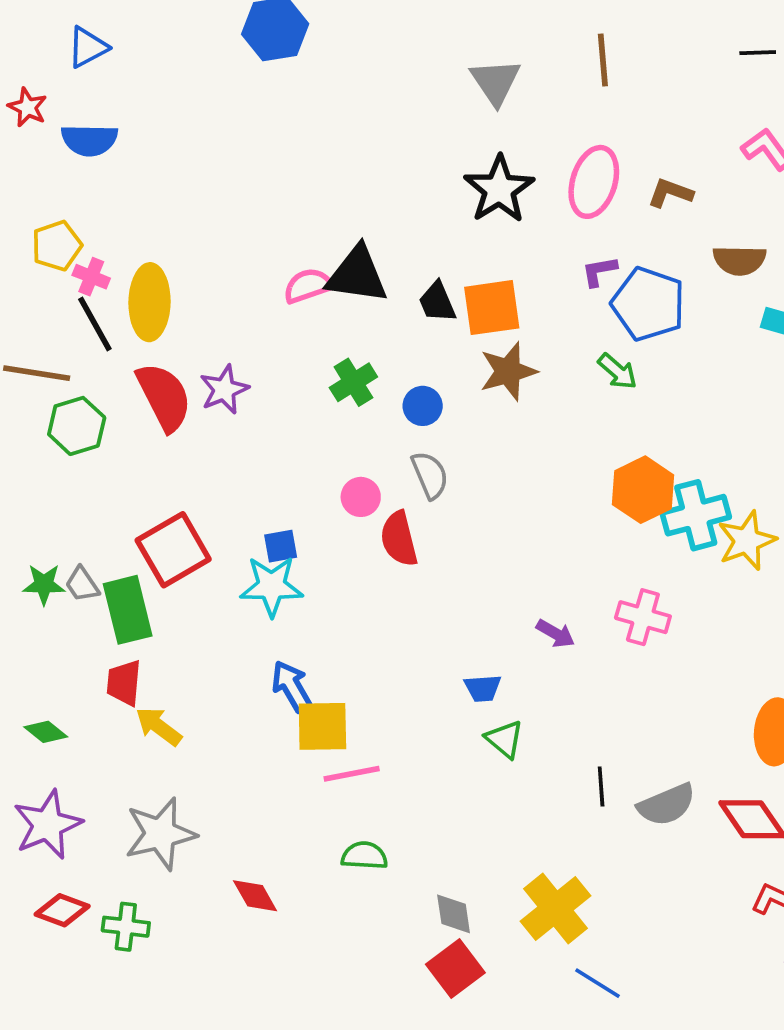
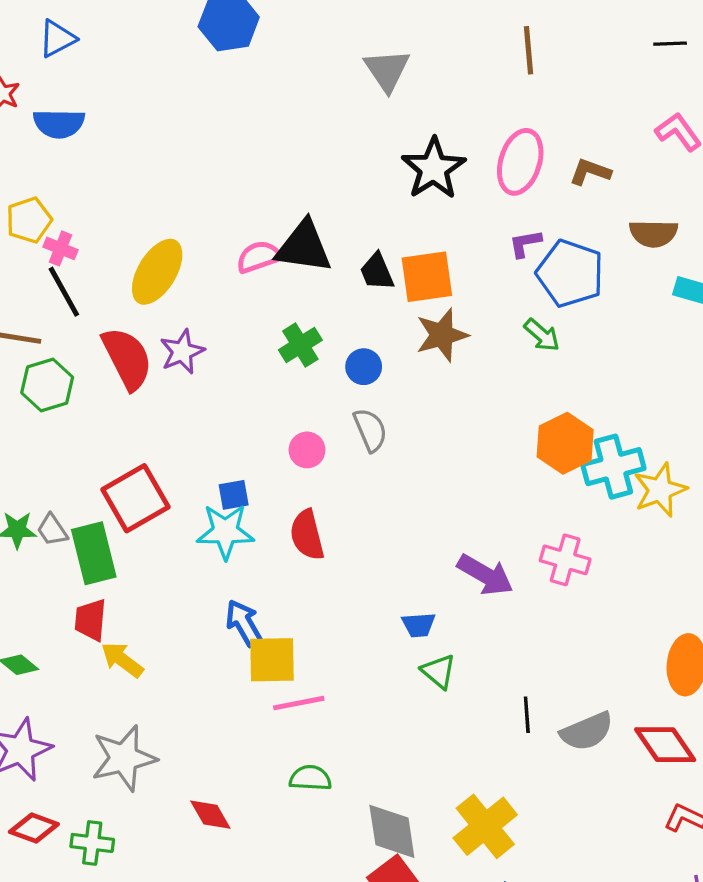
gray triangle: (495, 82) -> (387, 70), moved
yellow ellipse: (150, 302) -> (157, 272), moved, turned 30
red semicircle: (399, 539) -> (307, 535), moved
purple arrow: (556, 634) -> (485, 575), size x1.6
gray diamond: (454, 914) -> (392, 831), size x1.5

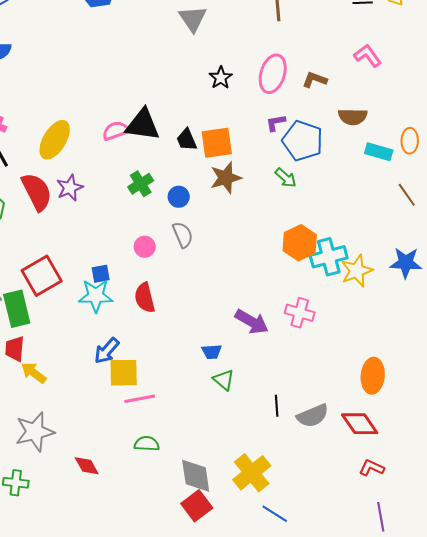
black star: (434, 168) -> (221, 78), size x0.6
blue arrow: (244, 623) -> (107, 351), turned -108

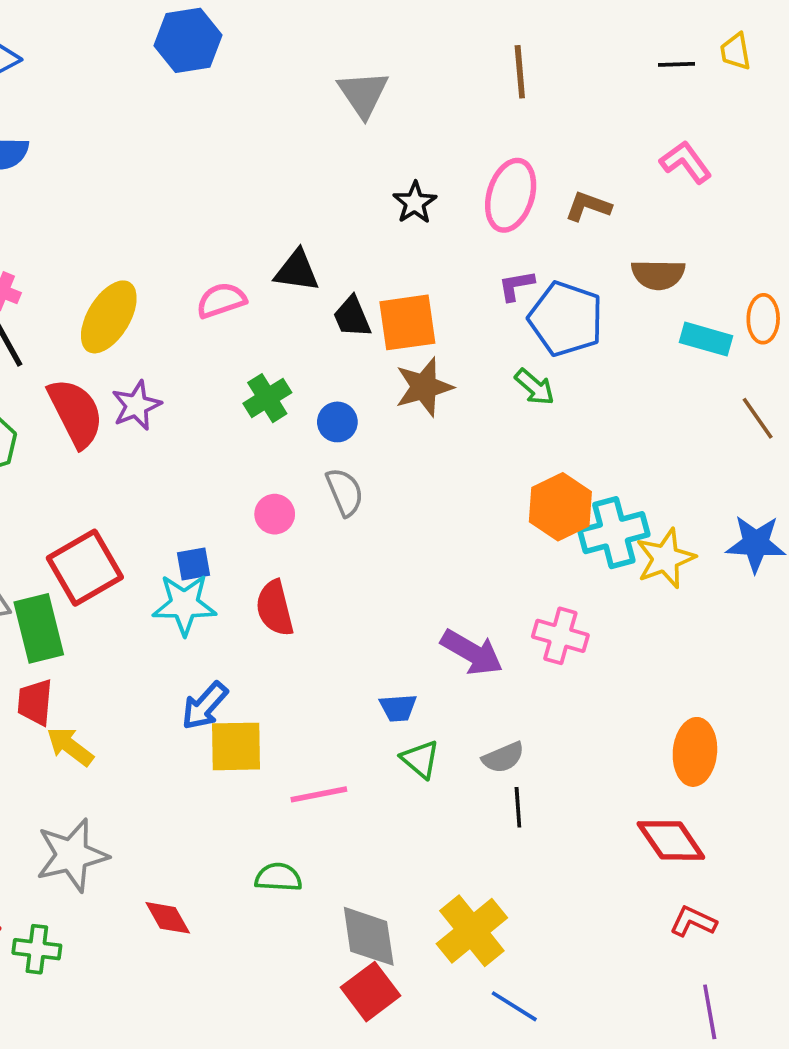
black triangle: (143, 125) -> (297, 271), moved, size x0.7
pink line: (140, 399) -> (319, 794), moved
gray semicircle: (313, 416) -> (503, 757), moved, size x0.7

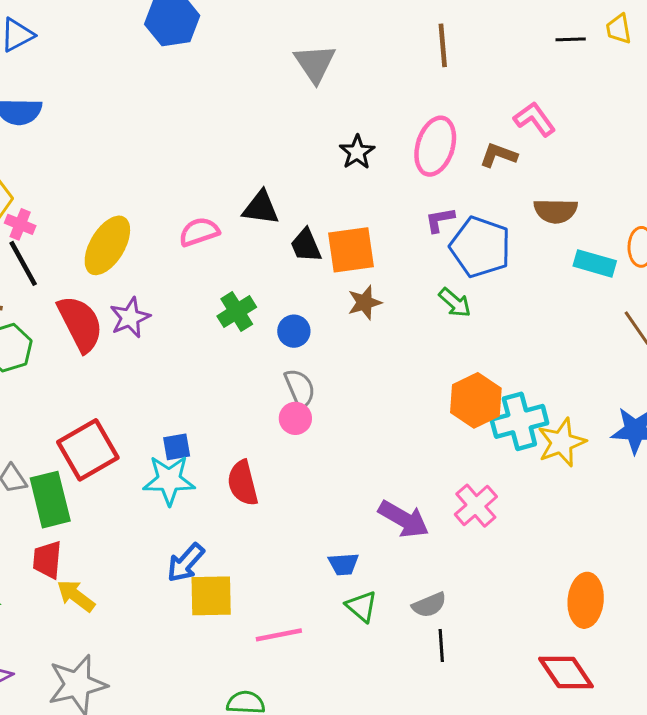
pink L-shape: (686, 162) -> (534, 119), moved
brown star: (424, 387) -> (365, 303), size x0.7
pink circle: (275, 514) -> (295, 418), moved
pink cross: (560, 636) -> (476, 506), turned 33

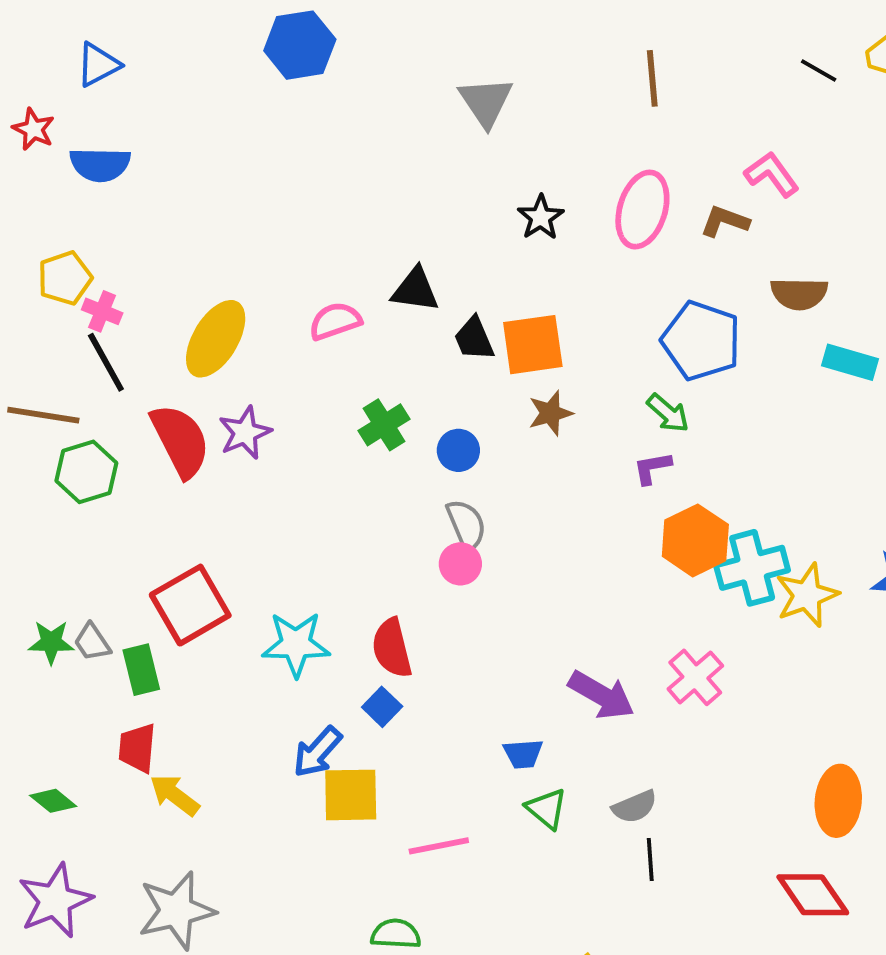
black line: (571, 39) -> (819, 70), turned 32
purple L-shape: (440, 220) -> (652, 468), moved
blue square: (177, 447) -> (382, 707), moved, turned -36
green rectangle: (50, 500) -> (141, 670), size x0.7

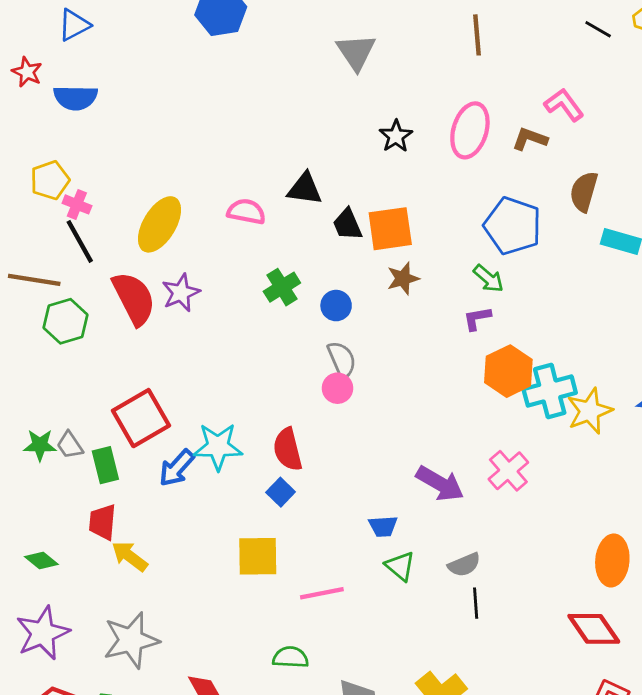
brown semicircle: (799, 294) -> (584, 192), turned 105
pink semicircle: (335, 321) -> (246, 212), turned 30
blue arrow: (317, 752) -> (177, 468), moved

